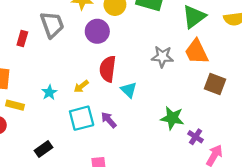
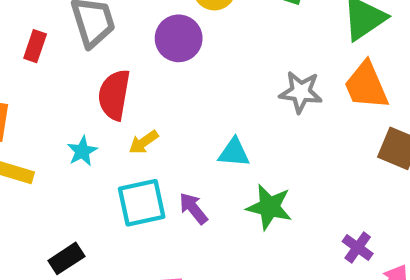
red semicircle: (108, 69) -> (114, 95), moved
cyan triangle: (129, 90) -> (234, 153), turned -42
green star: (172, 118) -> (269, 207), moved

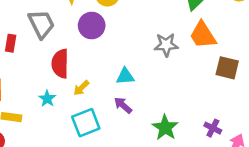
cyan triangle: (234, 153) -> (125, 76), moved
green star: (269, 207) -> (165, 128), moved, turned 30
purple arrow: (193, 208) -> (123, 105), moved

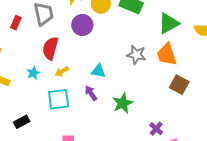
green star: (165, 128) -> (123, 103), moved

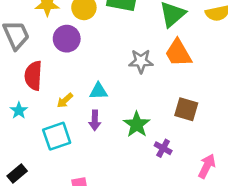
yellow arrow: (62, 71) -> (65, 100), moved
brown square: (179, 85) -> (186, 109), moved
purple arrow: (91, 93) -> (95, 120), turned -133
purple cross: (156, 129) -> (163, 148), moved

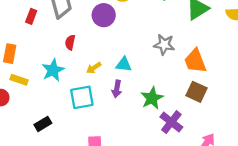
orange trapezoid: (178, 53) -> (195, 61), moved
red semicircle: (33, 76) -> (70, 42), size x0.6
cyan star: (19, 110) -> (53, 70), size x1.5
purple cross: (163, 148) -> (171, 122), size x1.5

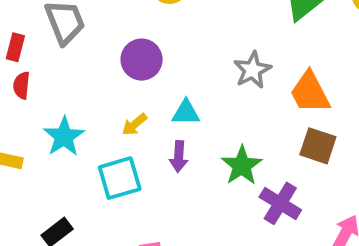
purple circle: (104, 15) -> (142, 60), moved
red semicircle: (70, 42) -> (21, 85), moved
gray star: (164, 45) -> (252, 70), turned -30

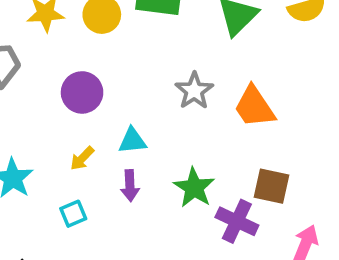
brown square: (318, 146) -> (271, 186), moved
cyan square: (120, 178) -> (73, 214), size x0.6

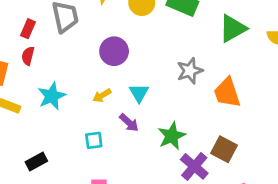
cyan triangle: (132, 141) -> (139, 93), turned 50
purple arrow: (130, 186) -> (129, 123), turned -60
cyan square: (73, 214) -> (94, 140), moved

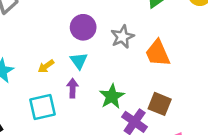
purple circle: (114, 51) -> (83, 27), moved
purple arrow: (129, 123) -> (73, 88), turned -126
cyan square: (94, 140) -> (43, 107), size x1.6

